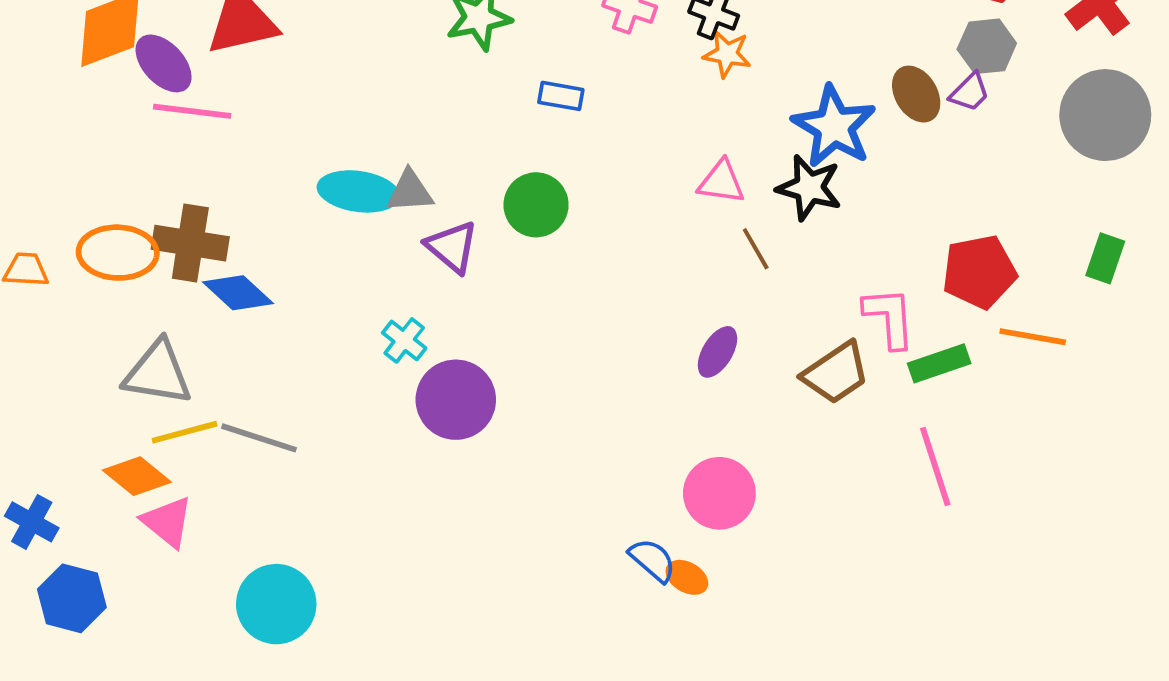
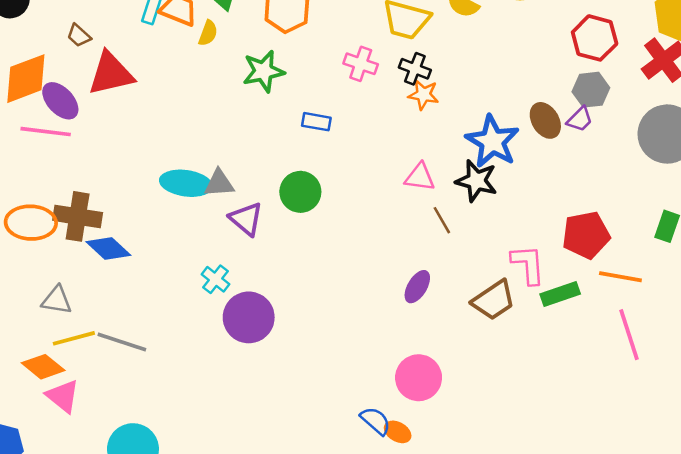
pink line: (192, 111) -> (46, 132), moved
gray triangle: (158, 373) -> (57, 300), size x0.7
pink line: (935, 467) -> (629, 335), moved

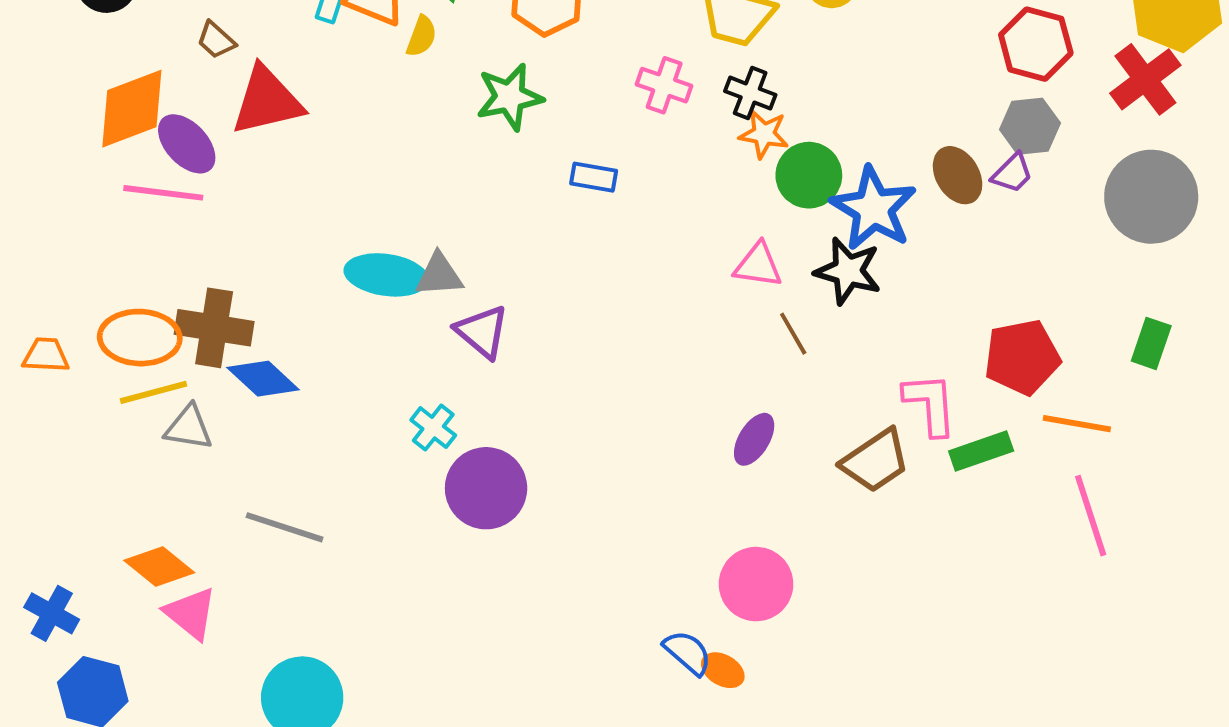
green circle: (300, 192) -> (809, 175), moved
gray triangle: (57, 300) -> (189, 428), moved
yellow line: (74, 338) -> (153, 392), moved

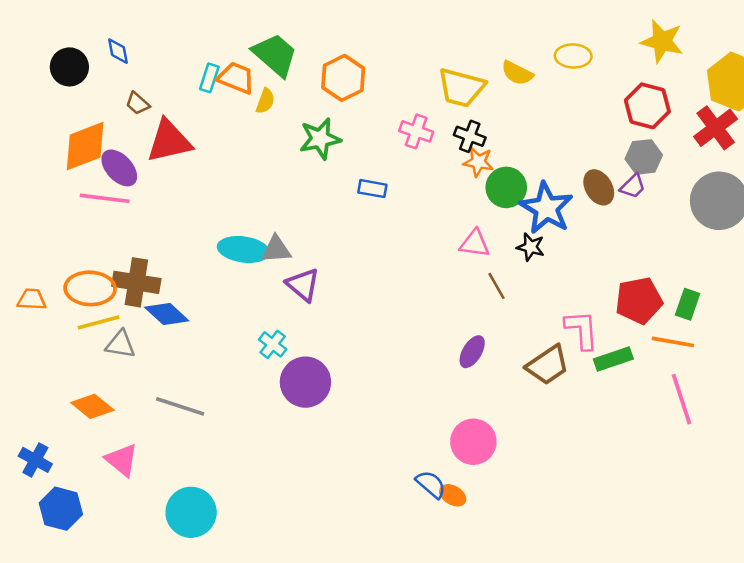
black star: (848, 271) -> (531, 247), size x0.7
green rectangle: (1151, 343) -> (688, 304), moved
orange diamond: (159, 566) -> (92, 406), moved

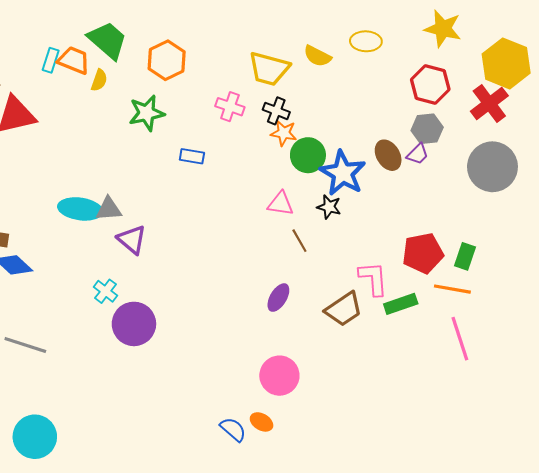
blue semicircle: (431, 484) -> (233, 429), moved

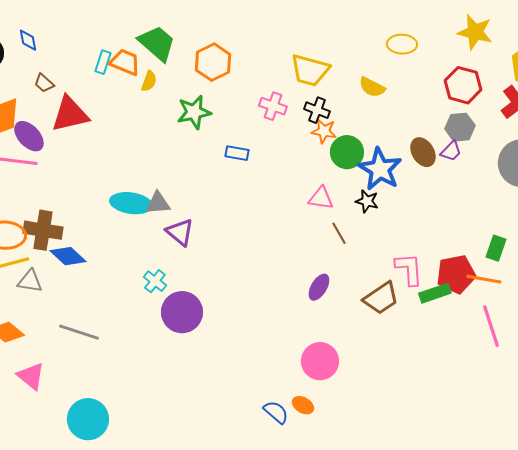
yellow semicircle: (317, 56) -> (372, 87), moved
red pentagon: (423, 253) -> (456, 274), moved

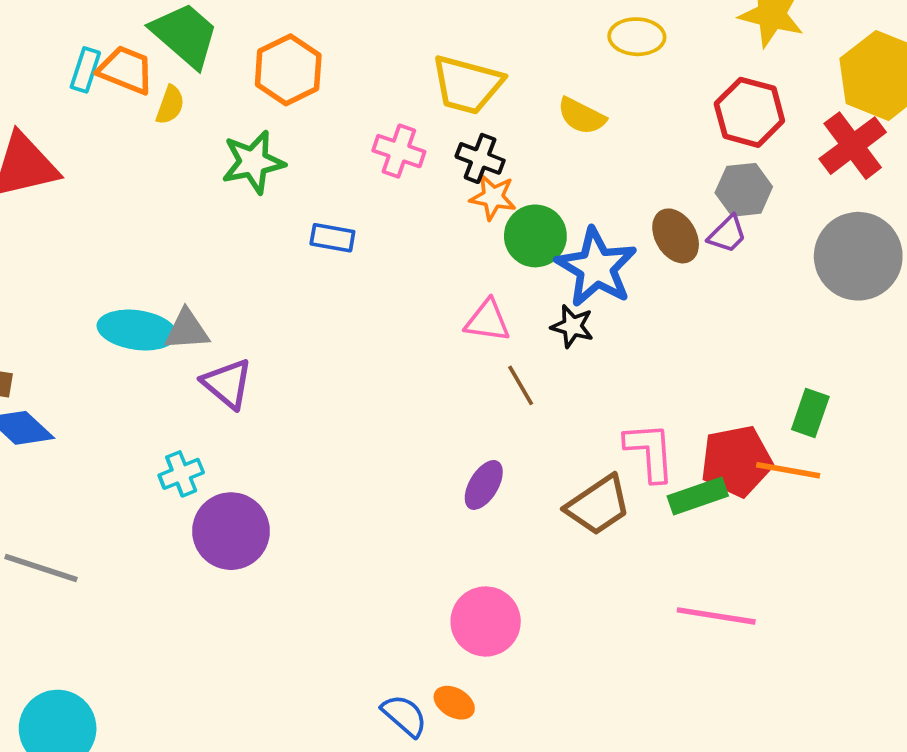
cyan cross: (155, 281) -> (181, 474), turned 30
pink line: (491, 326) -> (716, 616), moved, turned -63

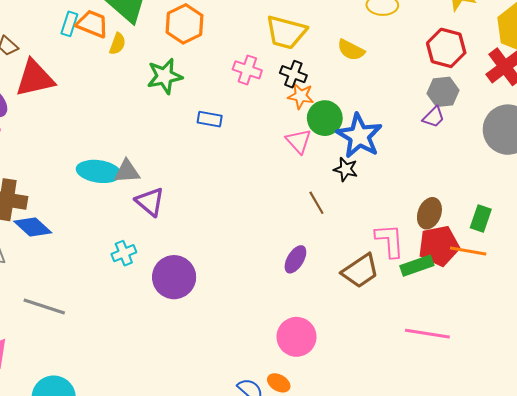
brown ellipse: (676, 236) -> (429, 213), moved, turned 52
pink triangle: (487, 321) -> (299, 141), moved, turned 40
purple circle: (231, 531) -> (174, 277), moved

